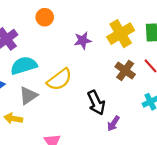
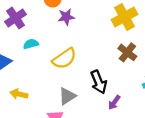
purple star: (83, 40) -> (66, 17), moved
cyan semicircle: (24, 66) -> (31, 44), size x0.6
gray triangle: (28, 95) -> (67, 96), moved

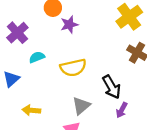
yellow semicircle: (64, 59) -> (73, 68), turned 30
purple arrow: (114, 102) -> (122, 110), moved

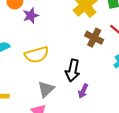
black arrow: (112, 87) -> (73, 70), turned 45

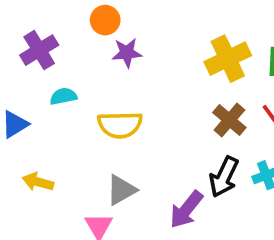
black arrow: (73, 70) -> (224, 177), moved
purple arrow: (83, 91) -> (186, 210), size x1.5

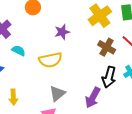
purple star: (127, 53) -> (62, 32), moved
cyan semicircle: (63, 96) -> (19, 51), turned 48
yellow arrow: (38, 182) -> (13, 97), turned -98

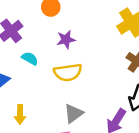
purple star: (62, 32) -> (66, 40), moved

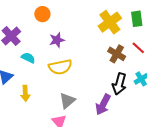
yellow arrow: (20, 115) -> (25, 93), moved

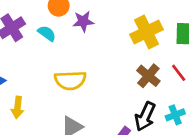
purple star: (57, 40) -> (83, 21), moved
cyan semicircle: (28, 58) -> (47, 33), moved

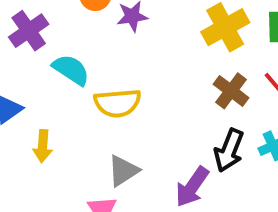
cyan semicircle: (47, 33) -> (71, 70), moved, size x1.4

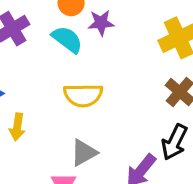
cyan semicircle: (71, 70) -> (67, 39), moved

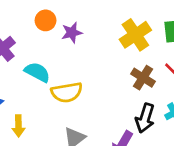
cyan semicircle: (67, 39) -> (37, 72), moved

